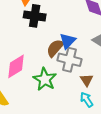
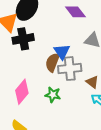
green star: (45, 79) -> (53, 95), size x0.7

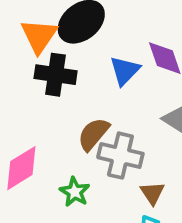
blue triangle: (62, 52) -> (125, 71), moved

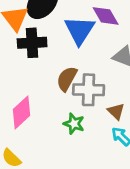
blue triangle: (125, 71) -> (79, 30), size x1.4
green star: (75, 192) -> (74, 124), moved

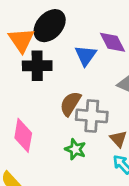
blue triangle: (79, 30) -> (86, 55), size x0.7
pink diamond: (22, 112) -> (23, 135), turned -40

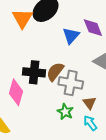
black cross: (37, 66) -> (34, 72), moved
green star: (75, 149) -> (65, 112), moved

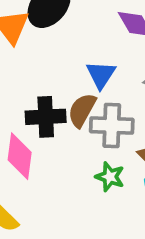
blue triangle: (71, 36) -> (101, 75), moved

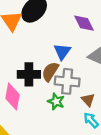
green star: (110, 177) -> (56, 101), moved

